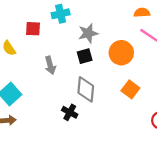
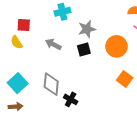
red square: (33, 29) -> (24, 25), moved
gray arrow: (50, 65) -> (53, 44), moved, turned 133
gray diamond: (86, 89) -> (51, 84), moved

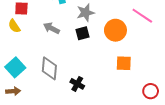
orange square: (125, 79) -> (124, 63), turned -35
black cross: (71, 99) -> (77, 84), moved

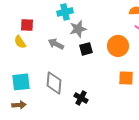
gray star: (86, 13) -> (78, 29), moved
cyan square: (15, 67) -> (21, 82), turned 36

